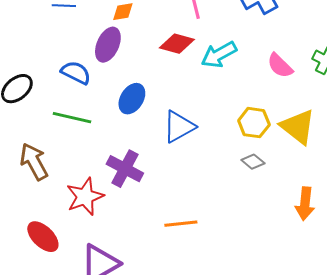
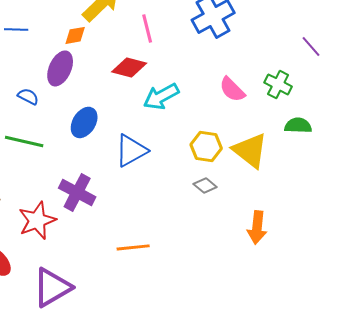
cyan arrow: (219, 55) -> (161, 96), moved
blue semicircle: (76, 73) -> (28, 96), size x0.7

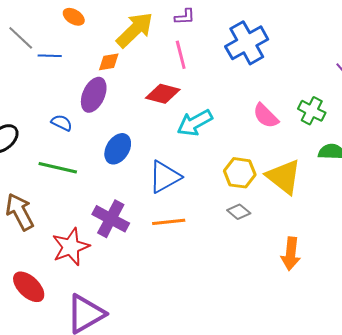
orange line: (133, 247) -> (169, 222), moved

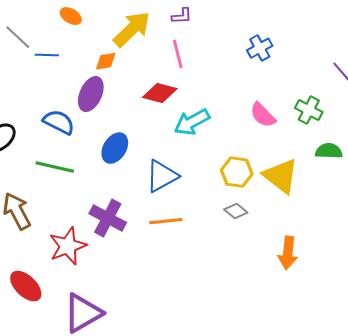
blue cross: (247, 43) -> (260, 48), moved, size x0.6
blue semicircle: (62, 123) -> (59, 122), size x1.5

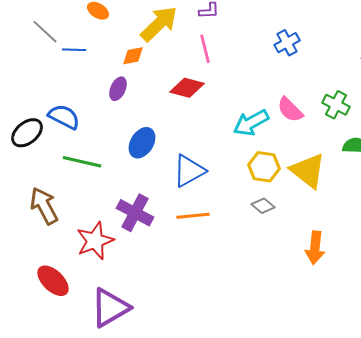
purple ellipse: (91, 94) -> (118, 89), size x0.7
blue semicircle: (59, 122) -> (64, 117), moved
cyan arrow: (192, 122) -> (251, 123), moved

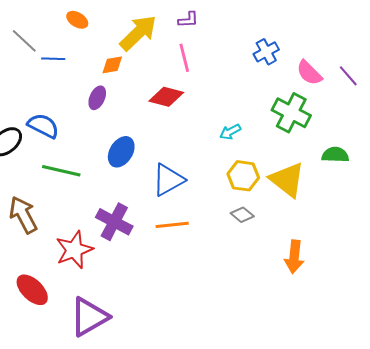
green cross: (336, 105) -> (291, 113), moved, size x1.4
pink semicircle: (290, 110) -> (309, 73), moved
cyan arrow: (251, 123) -> (230, 132), size x0.6

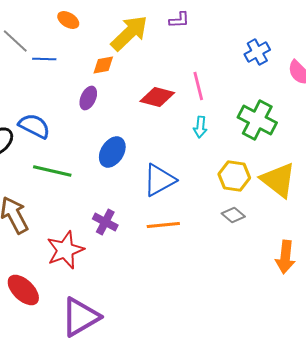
pink line: (184, 58) -> (198, 86), moved
green cross: (291, 113) -> (257, 120), moved
cyan arrow: (230, 132) -> (200, 127), moved, turned -55
purple cross: (114, 222) -> (105, 222), size x0.7

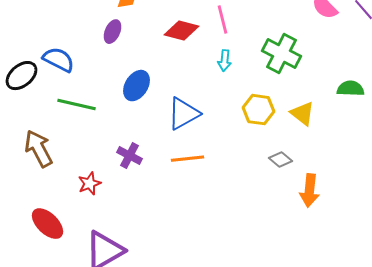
yellow triangle: (278, 180) -> (302, 114), size x0.7
gray diamond: (233, 215) -> (280, 160), moved
red star: (65, 250) -> (90, 184), size x0.6

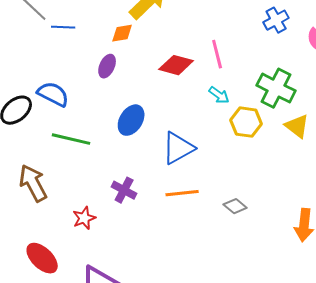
cyan arrow: (224, 61) -> (219, 95), turned -60
yellow hexagon: (258, 110) -> (246, 122), moved
yellow triangle: (302, 114) -> (297, 126), moved
gray diamond: (280, 160) -> (235, 206), moved

